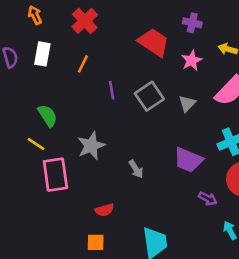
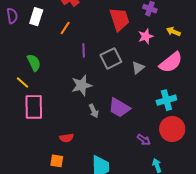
red trapezoid: (154, 42) -> (119, 19), turned 30
gray star: (91, 146) -> (82, 85), moved
purple trapezoid: (188, 160) -> (119, 108), moved

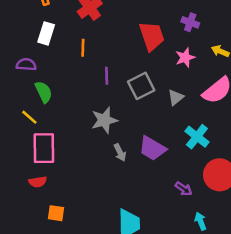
purple semicircle: (12, 16) -> (26, 64), moved, turned -77
orange line: (65, 28) -> (83, 48), turned -32
cyan cross: (166, 100) -> (197, 137), moved, turned -36
red semicircle: (66, 138) -> (38, 182), moved
orange square: (57, 161) -> (56, 213), moved

